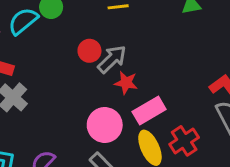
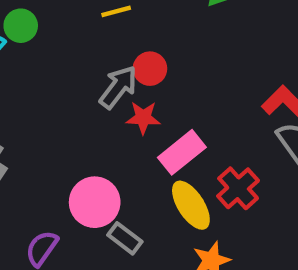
red circle: (89, 51) -> (150, 69), moved
pink circle: (105, 125) -> (95, 202), moved

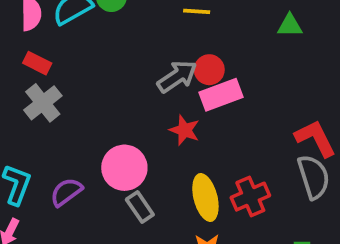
red star: (143, 118) -> (185, 130), moved
pink rectangle: (182, 152) -> (221, 95), moved

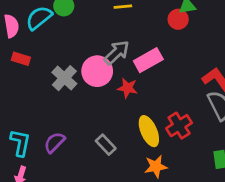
red circle: (209, 70) -> (178, 19), moved
gray cross: (43, 103) -> (64, 78), moved
pink circle: (124, 168) -> (97, 71), moved

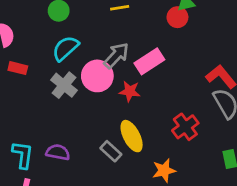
cyan semicircle: (39, 18) -> (65, 48), moved
yellow ellipse: (149, 131) -> (132, 136), moved
purple semicircle: (54, 142) -> (58, 152), turned 60

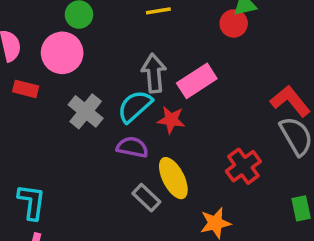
cyan semicircle: (65, 48) -> (135, 106), moved
gray arrow: (116, 56) -> (154, 73), turned -48
pink circle: (97, 76) -> (62, 53), moved
purple semicircle: (58, 152) -> (132, 147), moved

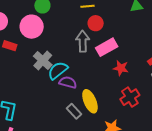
red circle: (234, 23) -> (96, 23), moved
cyan semicircle: (135, 106) -> (58, 70), moved
red star: (171, 120) -> (121, 68), moved

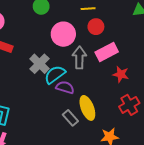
pink circle: (32, 27) -> (63, 34), moved
gray arrow: (83, 41) -> (79, 58), moved

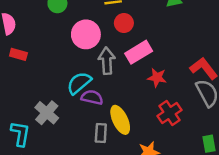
gray cross: (40, 64) -> (47, 113), moved
gray rectangle: (70, 118) -> (101, 133), turned 49

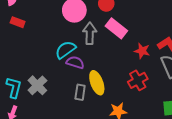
pink rectangle: (139, 52) -> (116, 28), turned 65
red star: (157, 78) -> (142, 51), moved
gray cross: (47, 113) -> (37, 85), moved

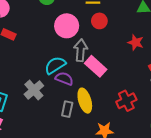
pink rectangle: (116, 28) -> (96, 66), moved
red star: (142, 51) -> (136, 42), moved
gray cross: (37, 85) -> (34, 90), moved

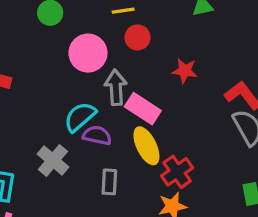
red star: (136, 42) -> (185, 71), moved
yellow ellipse: (85, 101) -> (146, 146), moved
red cross: (126, 101) -> (177, 172), moved

